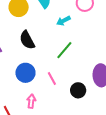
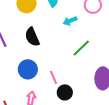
green line: (64, 50) -> (81, 48), moved
black circle: (78, 90) -> (65, 92), moved

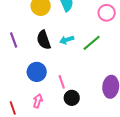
cyan arrow: (70, 21) -> (67, 40), moved
green line: (81, 48) -> (92, 43), moved

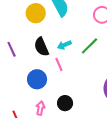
pink line: (62, 82) -> (59, 64), moved
black circle: (72, 98) -> (65, 103), moved

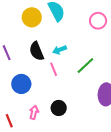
green line: (90, 46) -> (85, 65), moved
blue circle: (37, 79) -> (21, 84), moved

